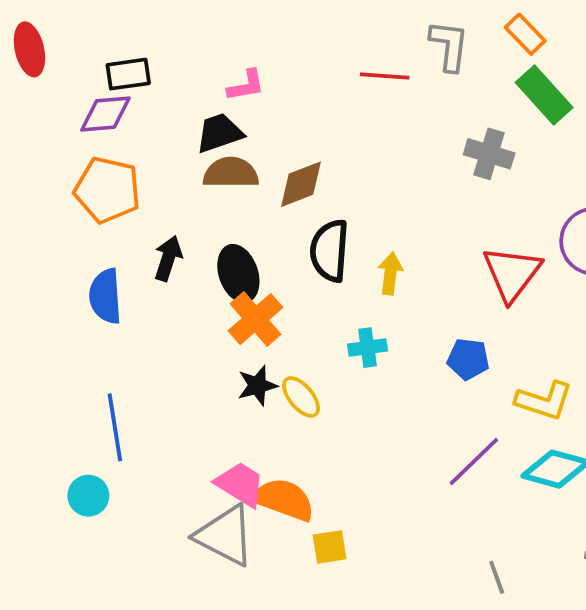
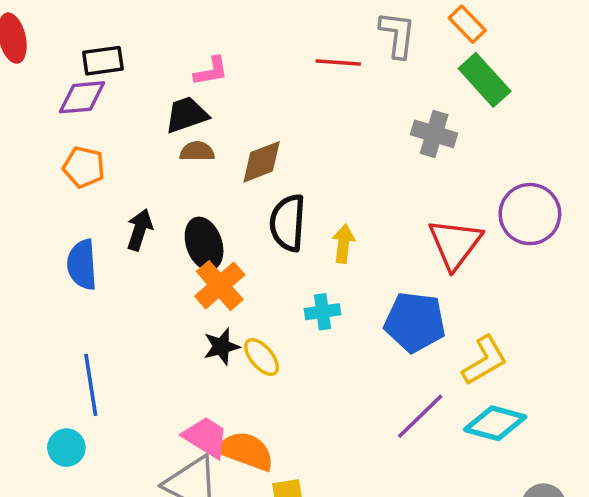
brown semicircle: (231, 173) -> (197, 151), size x0.7
orange pentagon: (107, 190) -> (84, 167), size x0.7
blue pentagon: (468, 359) -> (415, 322), size x1.6
yellow L-shape: (544, 401) -> (485, 360), turned -48

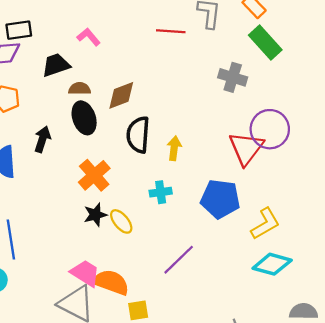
pink L-shape: (211, 71) -> (89, 37), turned -120
black trapezoid: (187, 115) -> (56, 65), moved
purple circle: (530, 214) -> (270, 129), moved
black ellipse: (204, 244) -> (84, 118), moved
purple line: (420, 416) -> (179, 260), moved

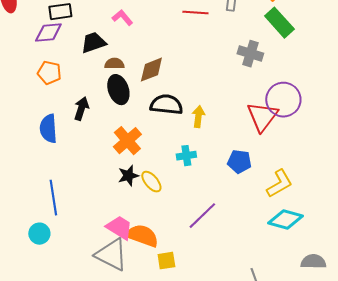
black semicircle: (138, 135) -> (166, 105), turned 92
blue pentagon: (220, 199) -> (239, 162), size x0.7

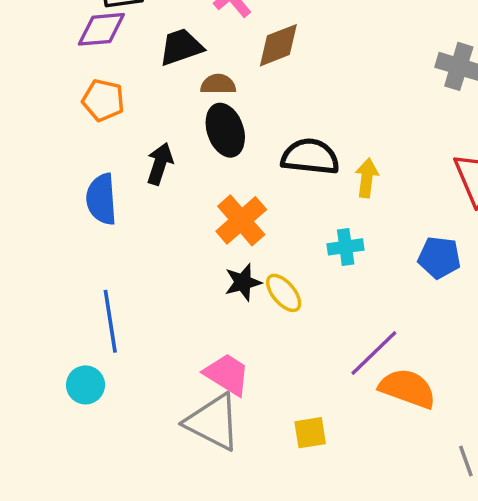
brown diamond: (151, 70) -> (278, 45), moved
orange semicircle: (142, 236) -> (407, 388), moved

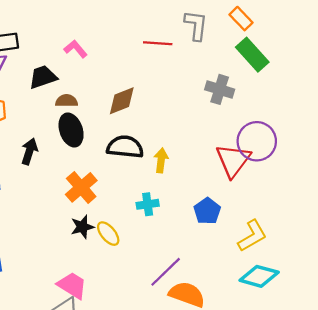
brown diamond: (278, 45) -> (122, 101), moved
blue pentagon: (439, 258) -> (207, 211), turned 30

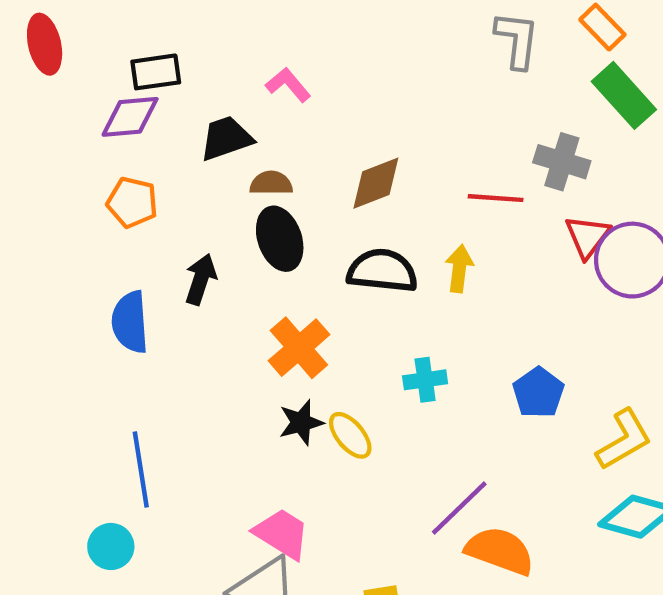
red line: (158, 43) -> (496, 198), moved
yellow arrow: (161, 160) -> (459, 269), moved
red triangle: (233, 160) -> (587, 237), moved, size x0.7

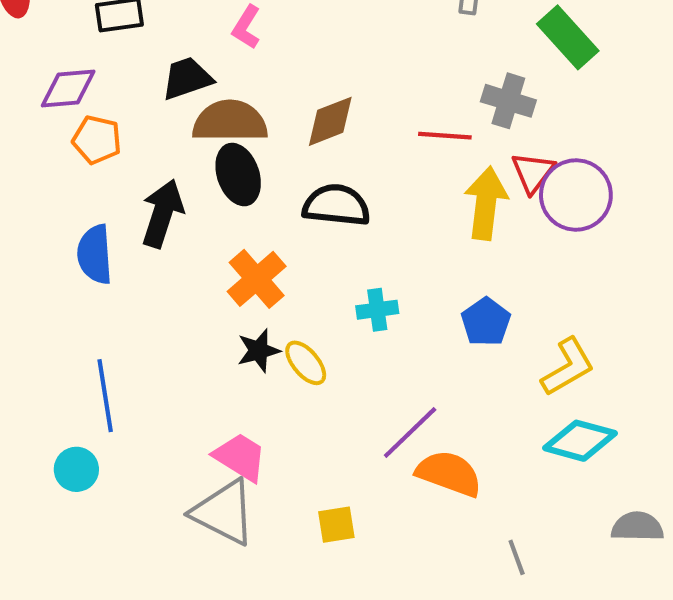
pink L-shape: (288, 85) -> (246, 27), turned -108
purple diamond: (130, 117) -> (68, 89), moved
brown semicircle: (271, 183) -> (230, 121), size x1.8
yellow arrow: (459, 269) -> (486, 203), moved, size x1.6
black arrow: (201, 279) -> (162, 213), size x1.4

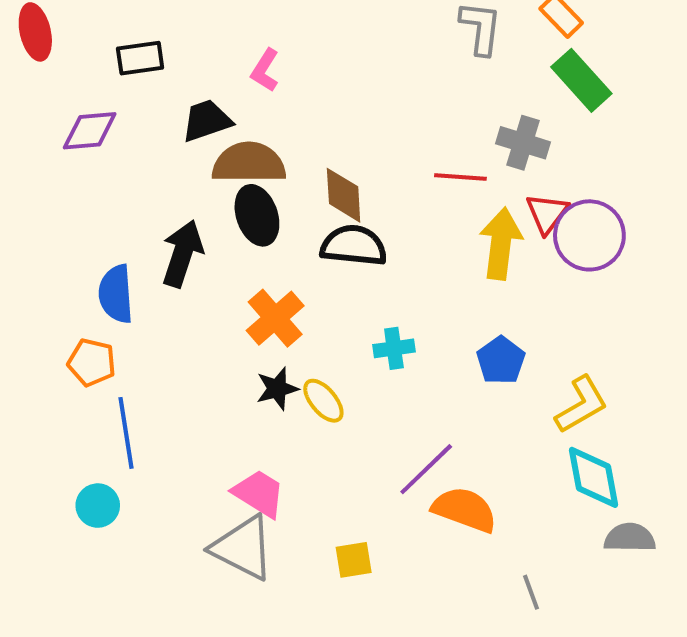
brown diamond: (330, 121) -> (344, 195), moved, turned -72
orange pentagon: (97, 140) -> (92, 362), moved
cyan diamond: (580, 441) -> (593, 477), turned 64
gray semicircle: (637, 527) -> (630, 538), moved

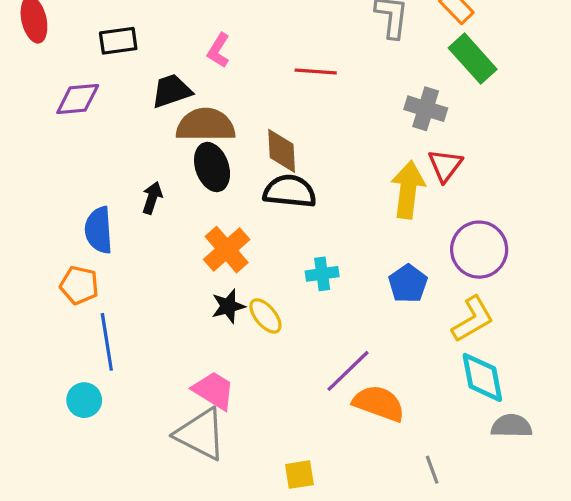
red line: (460, 177) -> (316, 72), moved
purple circle: (589, 235) -> (479, 250), moved
black arrow: (182, 254) -> (152, 198), size x0.6
yellow square: (354, 560) -> (299, 475), moved

